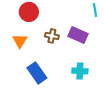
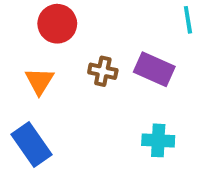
blue rectangle: (37, 73) -> (32, 144), moved

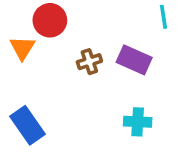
brown cross: (103, 71) -> (89, 62), turned -30
orange triangle: (39, 81) -> (22, 48), moved

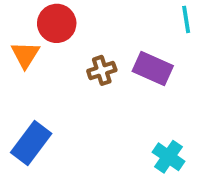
cyan cross: (138, 122) -> (168, 157), moved, turned 32
blue rectangle: (28, 125) -> (31, 143), turned 72

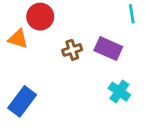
orange triangle: (25, 55) -> (18, 39), turned -45
cyan cross: (168, 157) -> (119, 92), moved

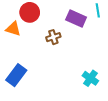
purple rectangle: (108, 49) -> (76, 19), moved
cyan cross: (119, 92) -> (90, 78), moved

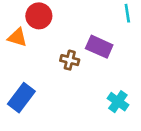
purple rectangle: (76, 19) -> (99, 47), moved
brown cross: (53, 37) -> (70, 60), moved, turned 32

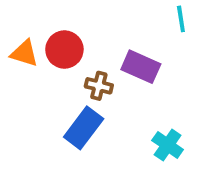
red circle: (39, 16) -> (64, 50), moved
blue rectangle: (21, 98) -> (84, 128), moved

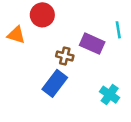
cyan line: (181, 19) -> (118, 30), moved
red circle: (64, 50) -> (42, 15), moved

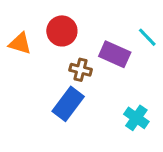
red circle: (42, 15) -> (62, 31), moved
cyan line: (118, 30) -> (147, 37), turned -35

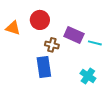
cyan line: (147, 37) -> (95, 43), moved, turned -32
blue rectangle: (68, 104) -> (44, 67), turned -45

